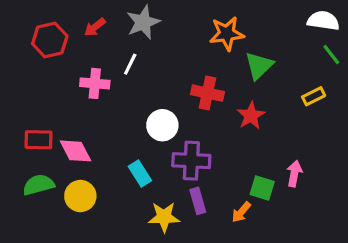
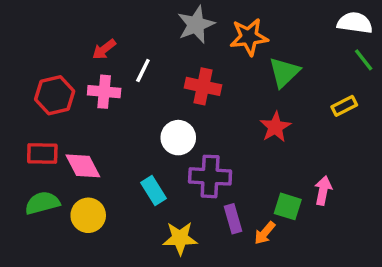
gray star: (143, 22) -> (196, 25), moved
red arrow: (95, 27) -> (104, 49), moved
red hexagon: (50, 40) -> (55, 95), moved
red cross: (207, 93) -> (203, 86), moved
purple rectangle: (198, 201) -> (233, 219), moved

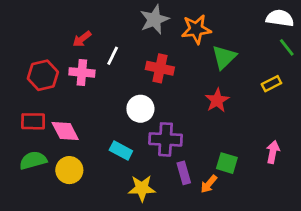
cyan rectangle: (154, 191) -> (121, 151), turned -30
pink arrow: (323, 191) -> (273, 152), moved

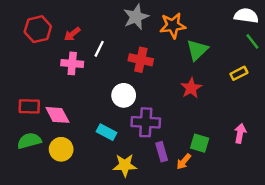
red hexagon: (43, 75) -> (38, 29), moved

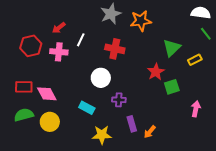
red hexagon: (38, 29) -> (31, 46), moved
green triangle: (197, 50) -> (172, 48), moved
purple cross: (146, 122) -> (119, 100), size x0.6
green square: (200, 143) -> (172, 87), moved, turned -35

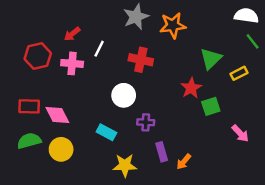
pink arrow: (196, 109) -> (240, 133), turned 126

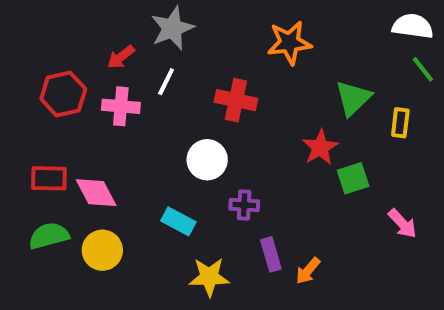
gray star: (136, 17) -> (172, 28), moved
yellow rectangle: (239, 73) -> (400, 123), turned -56

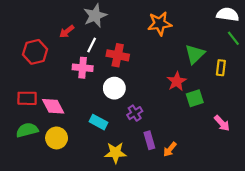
red cross: (236, 100) -> (118, 55), moved
pink cross: (121, 106) -> (83, 68), moved
purple cross: (244, 205) -> (135, 113), turned -35

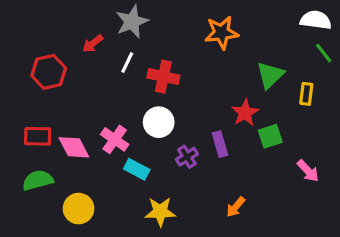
pink cross: (83, 68) -> (115, 139), moved, turned 30
yellow circle: (57, 138) -> (79, 209), moved
purple rectangle: (149, 140) -> (220, 144), moved

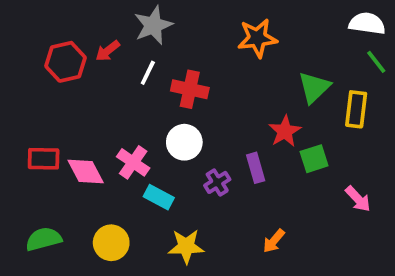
red hexagon: (49, 72) -> (66, 62), moved
yellow rectangle: (306, 94) -> (356, 109), size x1.4
green semicircle: (38, 180) -> (44, 239), moved
yellow circle: (79, 209) -> (111, 243), moved

